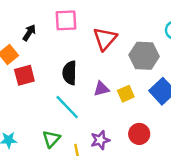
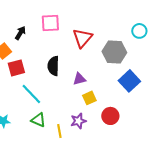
yellow square: (126, 94) -> (89, 98), moved
cyan line: (67, 107) -> (31, 94), moved
green triangle: (51, 139) -> (38, 120), turned -49

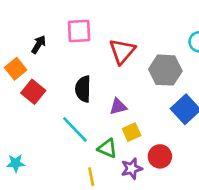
red square: (16, 68) -> (33, 92), turned -36
cyan line: (31, 94) -> (75, 129), moved
green triangle: (38, 120) -> (107, 148), moved
purple star: (78, 121) -> (132, 169), moved

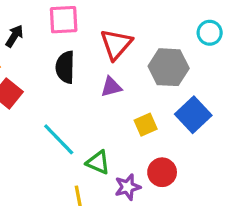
black semicircle: (83, 89) -> (65, 67), moved
purple triangle: (118, 107) -> (111, 87), moved
yellow square: (132, 132) -> (146, 125), moved

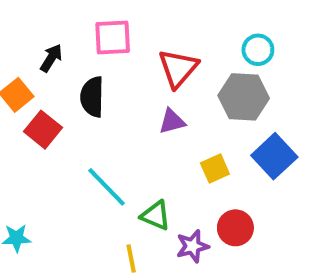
cyan circle: (210, 33) -> (258, 50), moved
black semicircle: (65, 67) -> (92, 97), moved

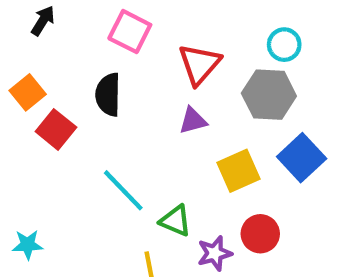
pink square: (113, 38) -> (130, 32), turned 30
black arrow: (51, 58) -> (43, 21), moved
yellow square: (215, 168) -> (239, 171), size x1.4

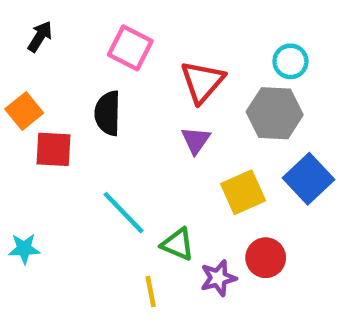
purple triangle: (193, 121) -> (196, 140), turned -40
red square: (56, 129) -> (54, 149), turned -36
cyan star: (28, 245) -> (24, 249), moved

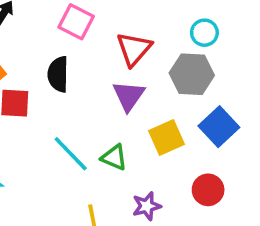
purple triangle: (196, 140) -> (129, 96), size x1.4
green triangle: (178, 244) -> (114, 157), moved
red circle: (266, 258) -> (208, 190), moved

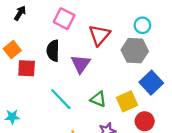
purple triangle: (129, 96) -> (81, 64), moved
yellow square: (166, 137) -> (127, 101), moved
green triangle: (114, 157) -> (98, 99), moved

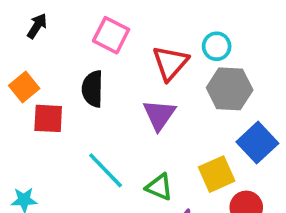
cyan circle: (142, 25) -> (217, 46), moved
purple triangle: (81, 64) -> (159, 115), moved
green triangle: (98, 99) -> (159, 187), moved

